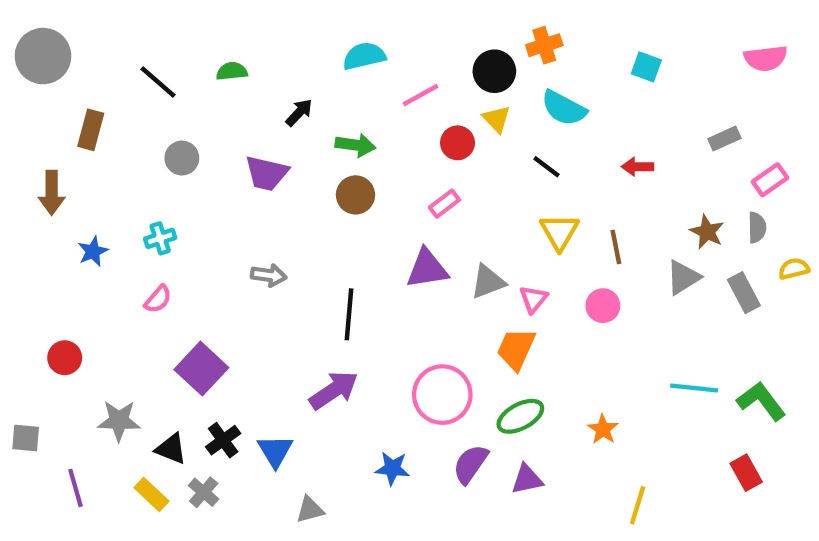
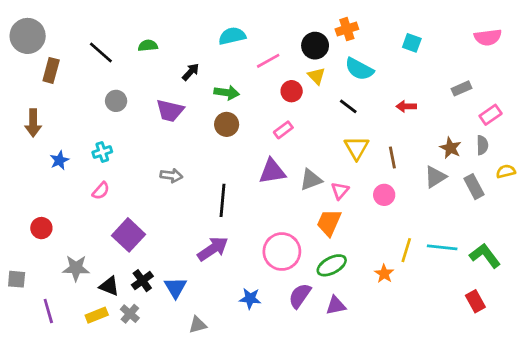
brown rectangle: (91, 130) -> (51, 70), moved
yellow rectangle: (151, 494) -> (97, 315), turned -65
yellow line: (638, 505) -> (406, 250), moved

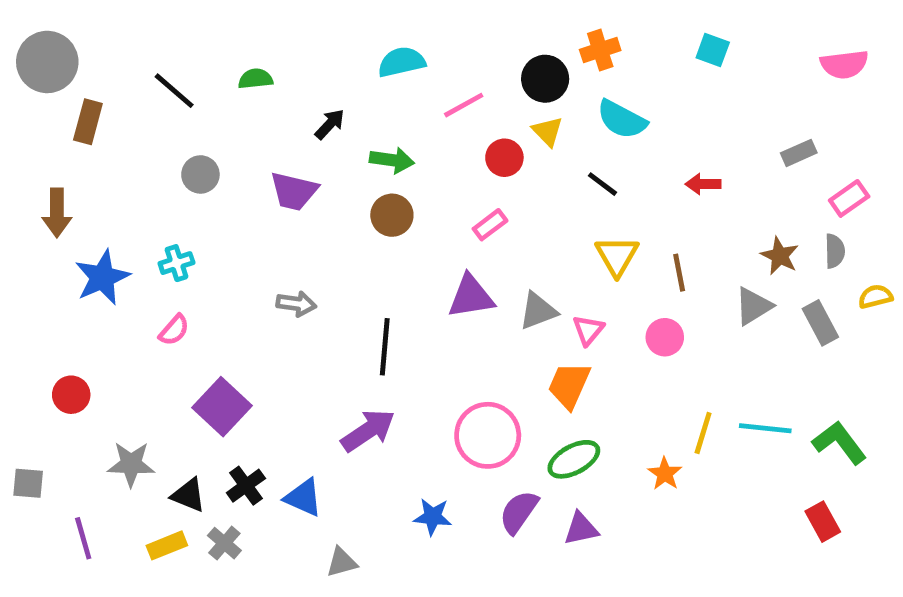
cyan square: (412, 43) -> (713, 50), moved
blue star: (59, 160) -> (102, 277), size x1.6
blue triangle: (175, 287) -> (303, 498), turned -35

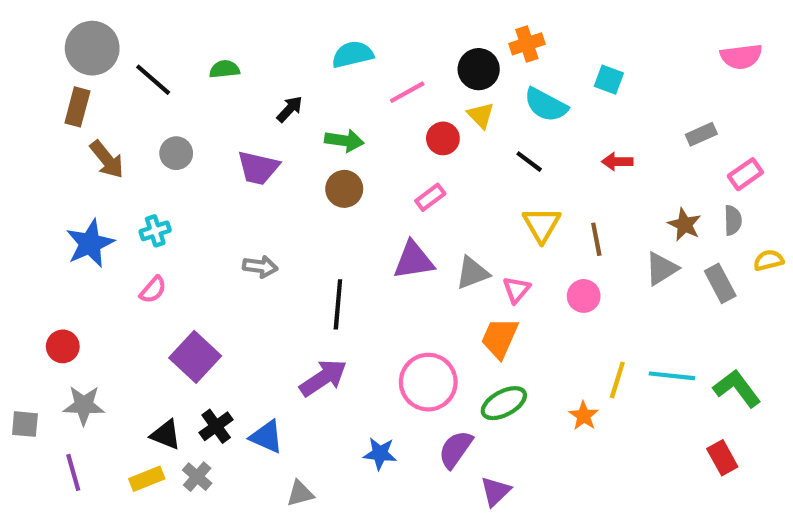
cyan square: (713, 50) -> (609, 80), moved
gray circle: (47, 62) -> (92, 48), moved
brown arrow: (57, 213) -> (107, 159), moved, turned -39
gray star: (131, 464) -> (84, 405), moved
purple triangle: (581, 529) -> (495, 491), moved, turned -32

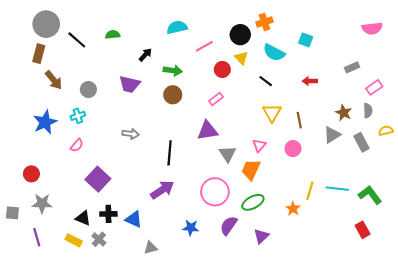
gray circle: (176, 153) -> (88, 90), moved
gray triangle: (472, 273) -> (228, 154), moved, turned -42
black cross: (216, 426) -> (108, 214), turned 35
yellow rectangle: (147, 479) -> (74, 240), turned 49
purple triangle: (495, 491) -> (261, 236), moved

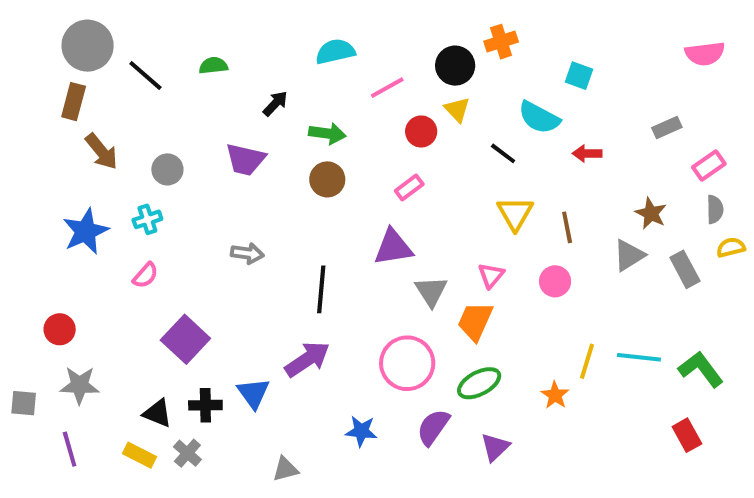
cyan semicircle: (274, 53) -> (539, 118), moved
gray semicircle: (368, 111) -> (715, 209), moved
blue triangle: (134, 219) -> (253, 393), moved, turned 30

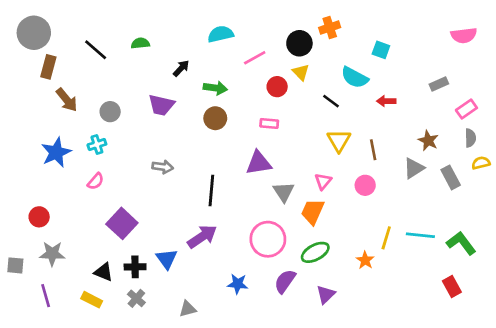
gray circle: (88, 46) -> (34, 33), moved
pink rectangle: (409, 187) -> (269, 123), turned 42
gray cross: (187, 453) -> (136, 298), moved

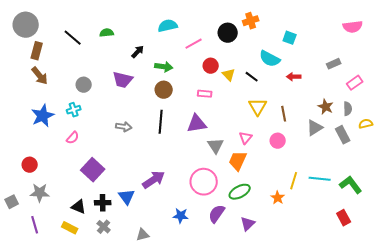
yellow triangle: (301, 72) -> (229, 75), moved
brown arrow: (67, 100) -> (40, 76), moved
gray semicircle: (470, 138) -> (348, 109), moved
black line: (211, 191) -> (161, 122), moved
gray square: (15, 265) -> (12, 202), turned -32

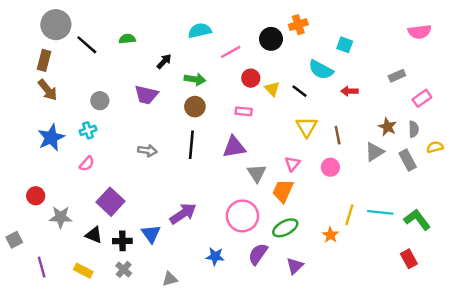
gray circle: (26, 25) -> (56, 25), moved
gray star: (40, 193) -> (61, 217), moved
black triangle: (79, 207) -> (94, 235), moved

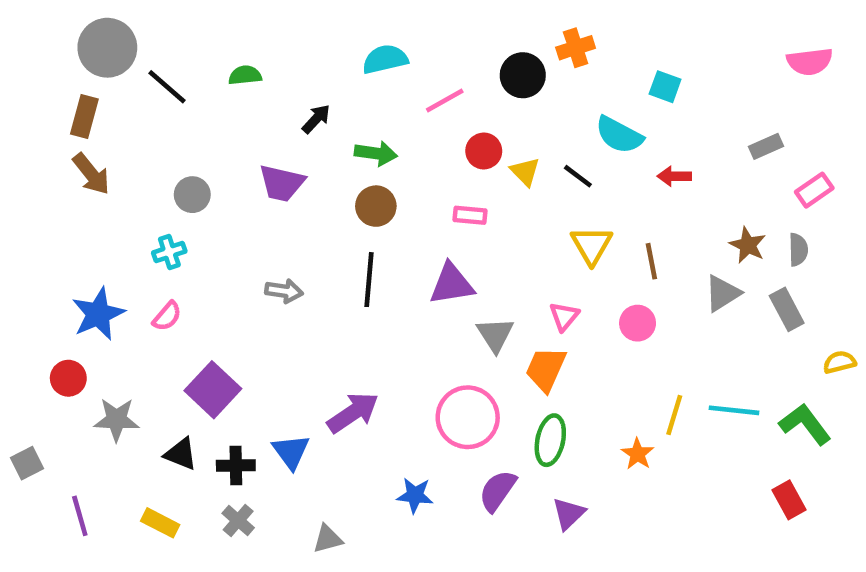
blue star: (51, 138) -> (98, 314), moved
yellow semicircle: (435, 147) -> (840, 362), moved
green ellipse: (285, 228) -> (550, 440), turned -50

